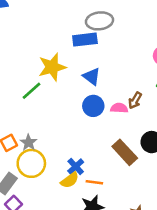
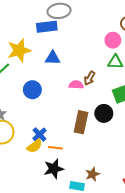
blue triangle: (92, 76) -> (53, 58), turned -35
blue circle: (93, 106) -> (32, 90), moved
brown rectangle: (125, 152) -> (81, 122), turned 55

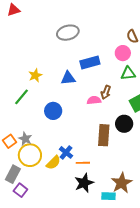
blue rectangle: (47, 27) -> (90, 62), moved
yellow star: (19, 50) -> (35, 75), size x0.6
yellow semicircle: (34, 146) -> (53, 163), moved
brown star: (92, 174) -> (122, 183), size x1.5

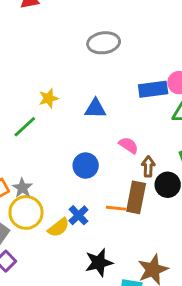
blue rectangle: (90, 62) -> (153, 89), moved
brown arrow: (106, 92) -> (148, 166), moved, turned 152
pink semicircle: (94, 100) -> (129, 145), turned 32
blue circle: (53, 111) -> (86, 166), moved
orange line: (83, 163) -> (116, 208), moved

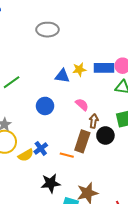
gray ellipse: (104, 43) -> (48, 30), moved
yellow star: (49, 98) -> (79, 70), moved
blue circle: (86, 166) -> (45, 106), moved
orange line: (116, 208) -> (67, 155), moved

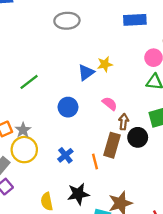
blue rectangle: (104, 68) -> (135, 20), moved
blue triangle: (62, 76) -> (86, 72), turned -42
yellow semicircle: (26, 155) -> (47, 201), moved, turned 112
orange line: (67, 155) -> (95, 162), turned 64

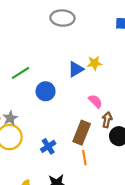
blue circle: (68, 107) -> (46, 91), moved
brown rectangle: (112, 145) -> (82, 133), moved
orange line: (95, 162) -> (84, 158), moved

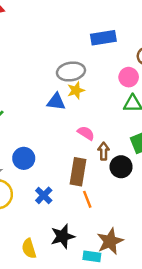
gray ellipse: (62, 18) -> (71, 72), moved
blue triangle: (76, 69) -> (56, 102), turned 49
blue circle: (46, 91) -> (24, 158), moved

